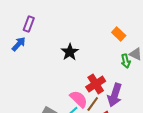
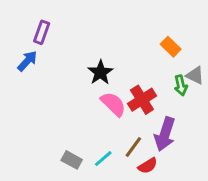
red cross: (96, 84) -> (142, 100), moved
pink semicircle: (79, 99) -> (113, 104), moved

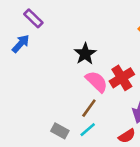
purple rectangle: (42, 32) -> (33, 18), turned -66
brown line: (133, 147) -> (89, 108), moved

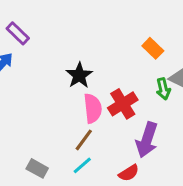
pink semicircle: (97, 82) -> (93, 108), turned 40
gray rectangle: (60, 131) -> (37, 168), moved

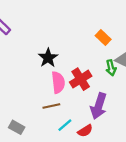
brown line: (84, 140) -> (51, 106), turned 42
cyan line: (82, 165) -> (65, 125), moved

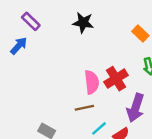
black star: (48, 58) -> (83, 23), moved, turned -30

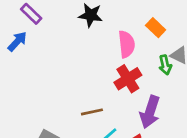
pink semicircle: (92, 82) -> (127, 44), moved

